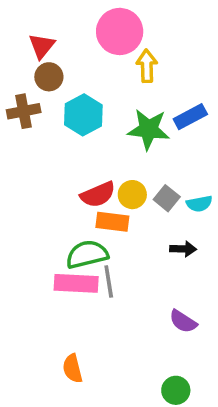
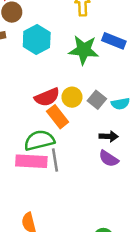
blue rectangle: (190, 117) -> (114, 41), turned 50
orange rectangle: (112, 222) -> (58, 117), turned 45
purple semicircle: (183, 321) -> (109, 159), moved

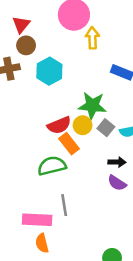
green star: (84, 50) -> (92, 106), moved
gray line: (55, 160) -> (64, 205), moved
pink rectangle: (31, 161) -> (37, 220), moved

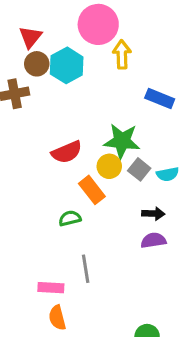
cyan hexagon: (49, 71) -> (67, 65), moved
red semicircle: (59, 125) -> (67, 152), moved
green semicircle: (52, 166) -> (70, 218), size x0.6
purple semicircle: (117, 183) -> (153, 240), turned 138
pink rectangle: (37, 220) -> (51, 288), size x0.7

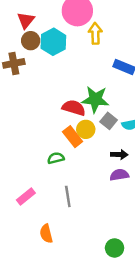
red semicircle: (67, 152) -> (74, 108), moved, turned -140
yellow circle: (109, 166) -> (86, 129), moved
pink rectangle: (51, 288) -> (26, 196), moved, turned -42

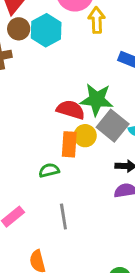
gray square: (109, 121) -> (113, 126), size x1.5
orange rectangle: (73, 137) -> (69, 144), turned 42

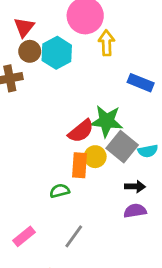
red semicircle: (71, 110) -> (81, 131), turned 124
gray line: (63, 217) -> (74, 236), turned 45

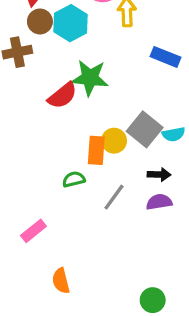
green star: (107, 121) -> (90, 78), moved
red semicircle: (81, 131) -> (62, 96), moved
gray line: (74, 236) -> (114, 197), moved

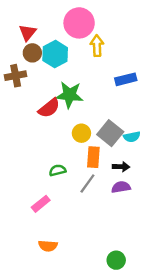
blue rectangle: (166, 57) -> (126, 79), turned -36
yellow circle: (114, 141) -> (81, 133), moved
orange rectangle: (96, 150) -> (93, 157), moved
pink rectangle: (33, 231) -> (41, 204), moved
orange semicircle: (61, 281) -> (48, 246), turned -72

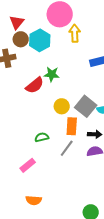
green star: (69, 95) -> (52, 74), size x0.7

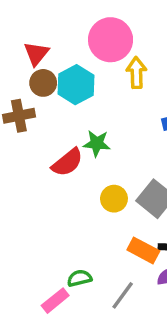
orange rectangle: (72, 126) -> (143, 250), moved, turned -66
green semicircle: (42, 137) -> (79, 278), moved
gray line: (67, 148) -> (123, 295), moved

